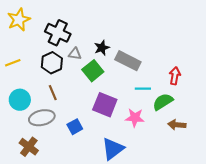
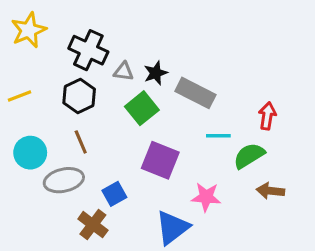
gray triangle: (75, 54) -> (124, 72), moved
pink star: (135, 118) -> (206, 197), moved
brown cross: (29, 147) -> (93, 225), moved

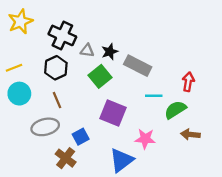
cyan circle: (30, 153) -> (19, 94), moved

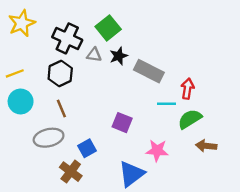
green square: (100, 76) -> (108, 28), moved
red arrow: (188, 82) -> (187, 89), moved
purple square: (113, 113) -> (122, 123), size x0.7

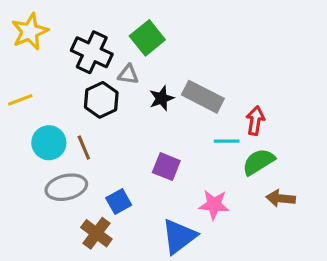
black star: (119, 56) -> (162, 98), moved
black hexagon: (60, 73) -> (101, 100), moved
cyan circle: (21, 101) -> (49, 143), moved

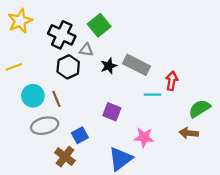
green semicircle: (258, 162) -> (199, 109), moved

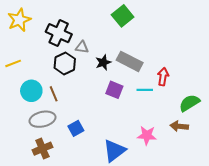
green square: (99, 25) -> (123, 16), moved
purple square: (112, 112) -> (114, 90), moved
pink star: (144, 137) -> (147, 135), moved
brown cross: (65, 157) -> (42, 149), moved, turned 30

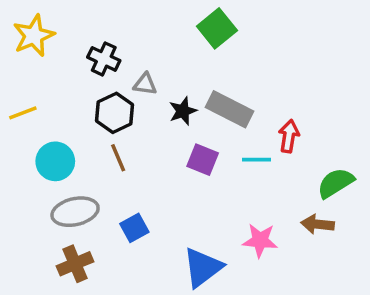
black cross: (59, 33) -> (104, 59), size x0.7
brown line: (54, 94) -> (118, 158), moved

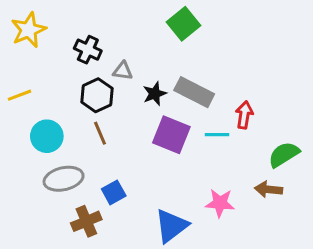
purple square: (203, 160) -> (171, 135), size x1.4
brown cross: (75, 264) -> (86, 221), moved

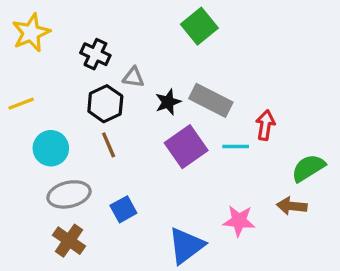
purple square: (171, 135) -> (186, 147), turned 33
brown cross: (86, 221) -> (69, 241), moved, turned -32

